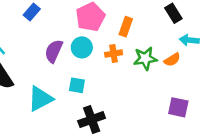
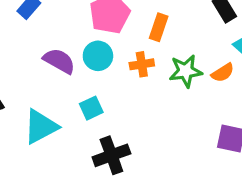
purple semicircle: (54, 51) -> (59, 61), turned 95
cyan square: (77, 85) -> (91, 108), turned -35

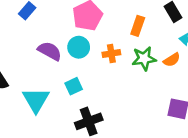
orange rectangle: (159, 27) -> (138, 26), moved
cyan triangle: (41, 127) -> (36, 100), turned -32

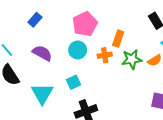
orange rectangle: (138, 26) -> (118, 39), moved
purple semicircle: (50, 51) -> (42, 53), moved

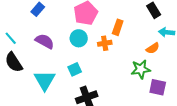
green star: (132, 59) -> (141, 69), moved

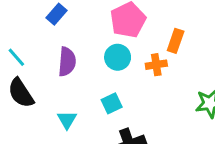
purple semicircle: (45, 41) -> (67, 62), turned 66
cyan triangle: (45, 80) -> (67, 120), size x0.6

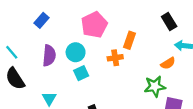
cyan circle: (118, 57) -> (76, 52), moved
cyan square: (112, 103) -> (81, 73), moved

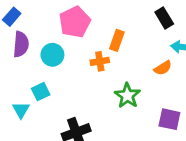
purple semicircle: (49, 56) -> (21, 44), moved
cyan square: (81, 73) -> (41, 92), moved
green star: (155, 86) -> (127, 96), moved, turned -30

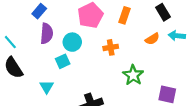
orange rectangle: (117, 40) -> (125, 15), moved
orange semicircle: (163, 68) -> (152, 39), moved
cyan square: (41, 92) -> (63, 61), moved

